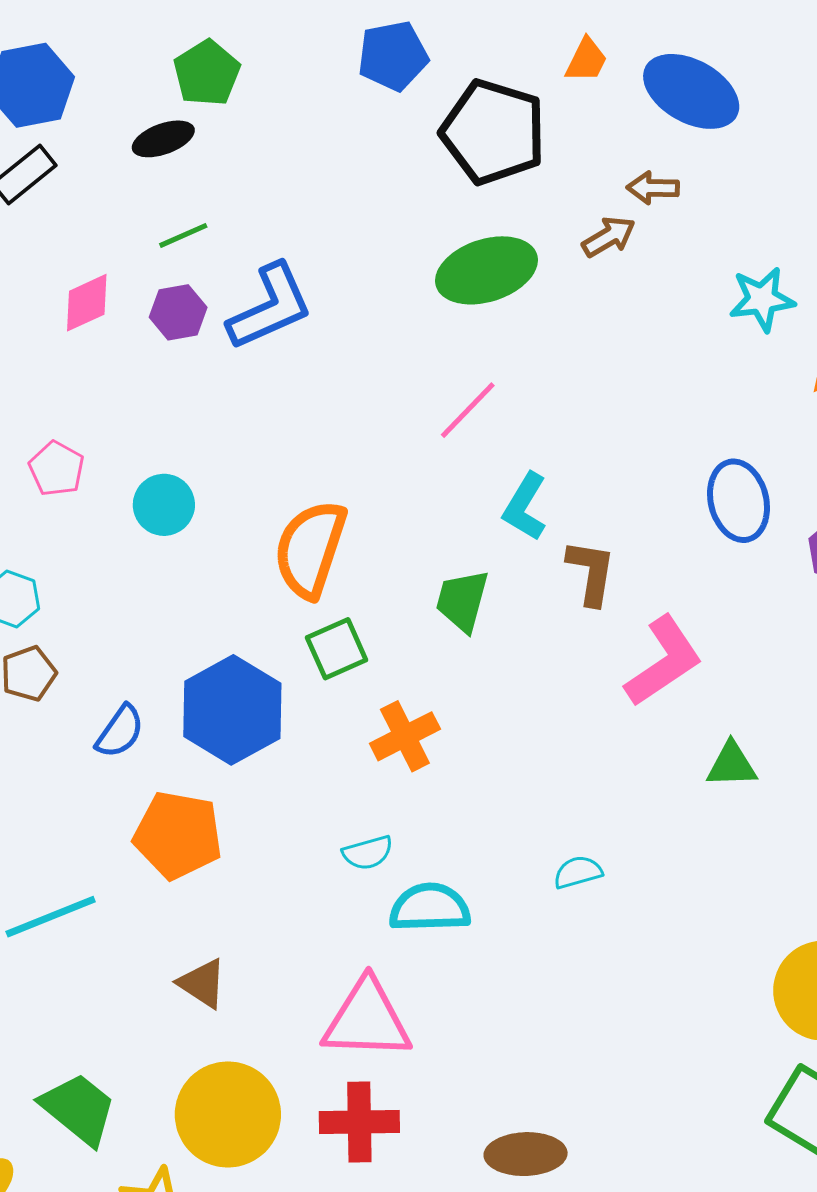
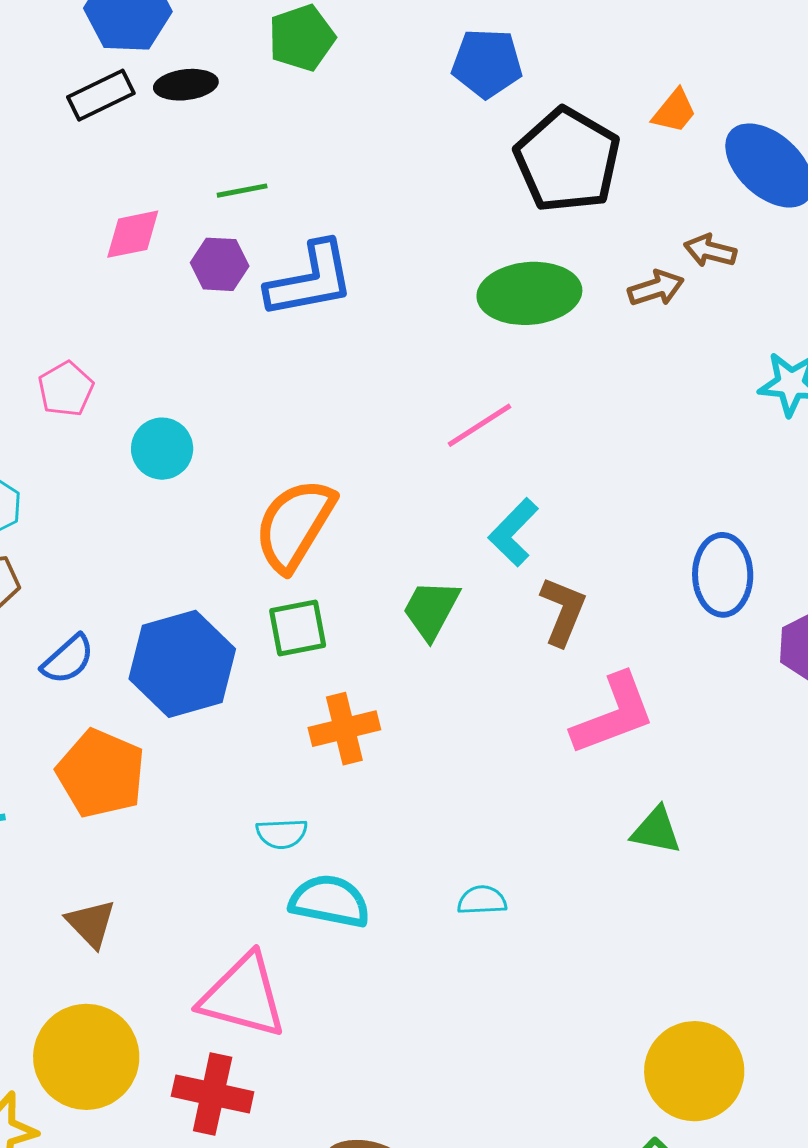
black ellipse: (163, 139) -> (186, 85), moved

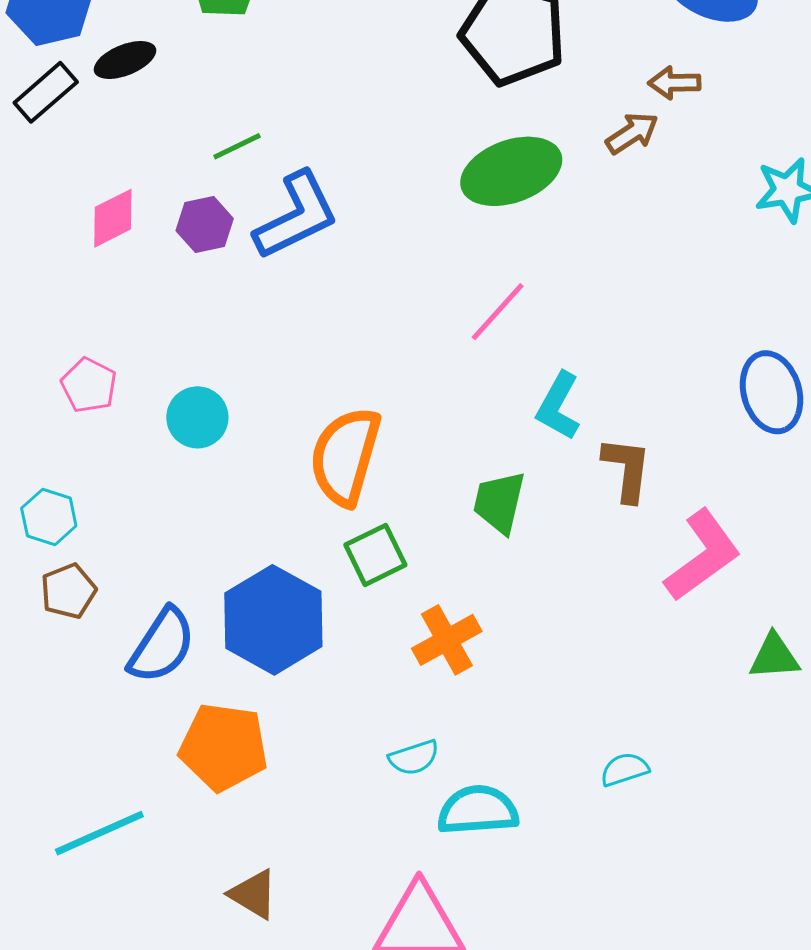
green line: (242, 191) -> (237, 146), moved
blue semicircle: (68, 659) -> (162, 646), size x1.4

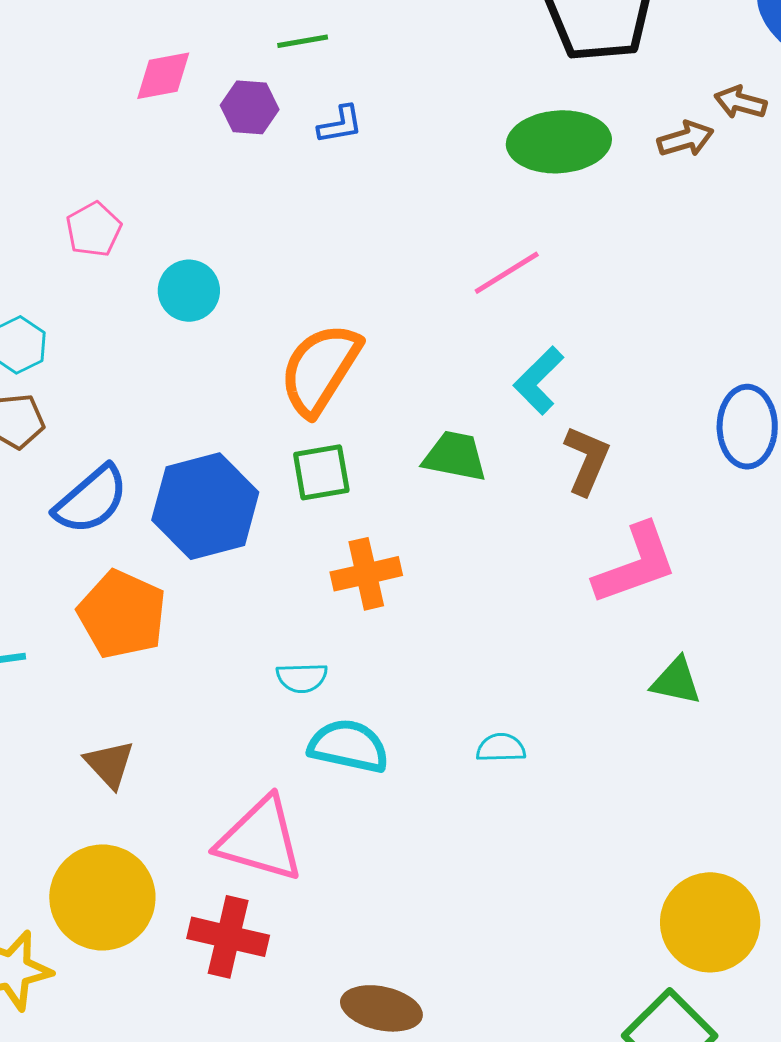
blue L-shape: (296, 216) -> (340, 124), size x0.5
green trapezoid: (499, 502) -> (455, 456), turned 72

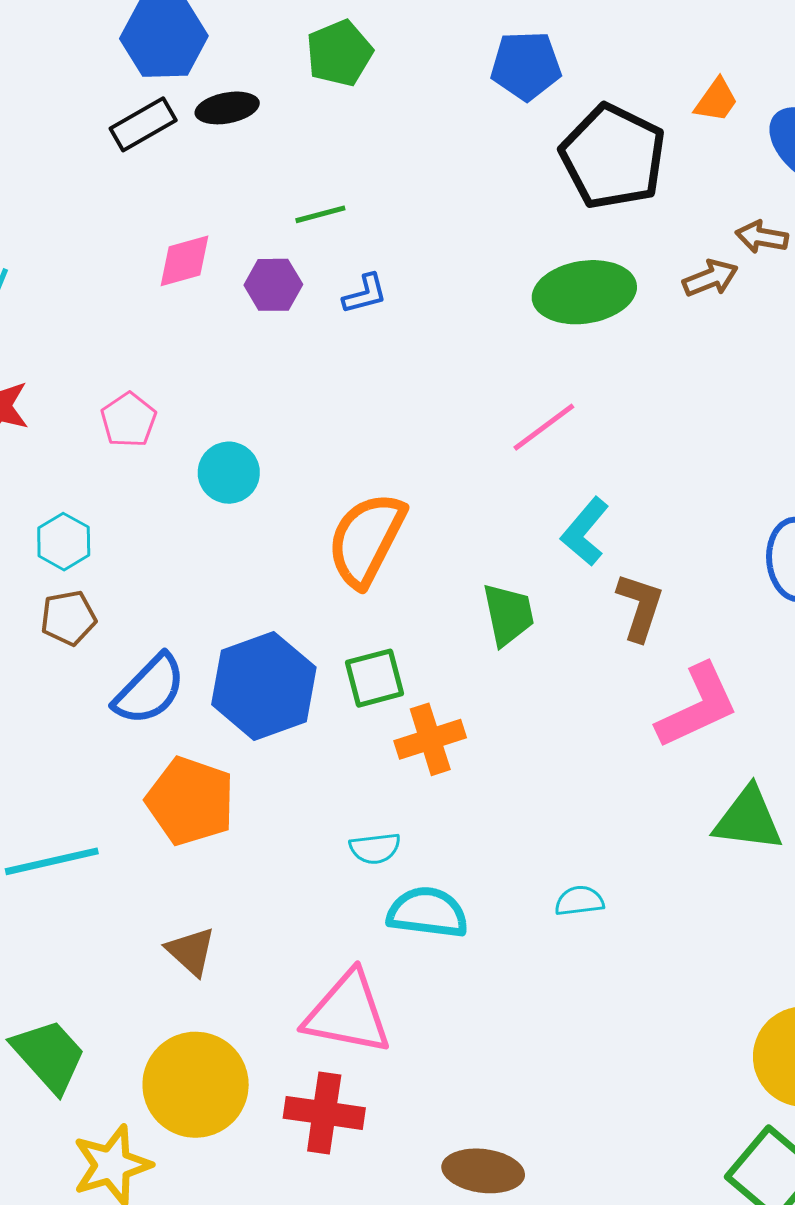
green trapezoid: (455, 456) -> (508, 614), turned 72
green square: (321, 472) -> (375, 678), moved
green triangle: (676, 681) -> (748, 819), size x1.4

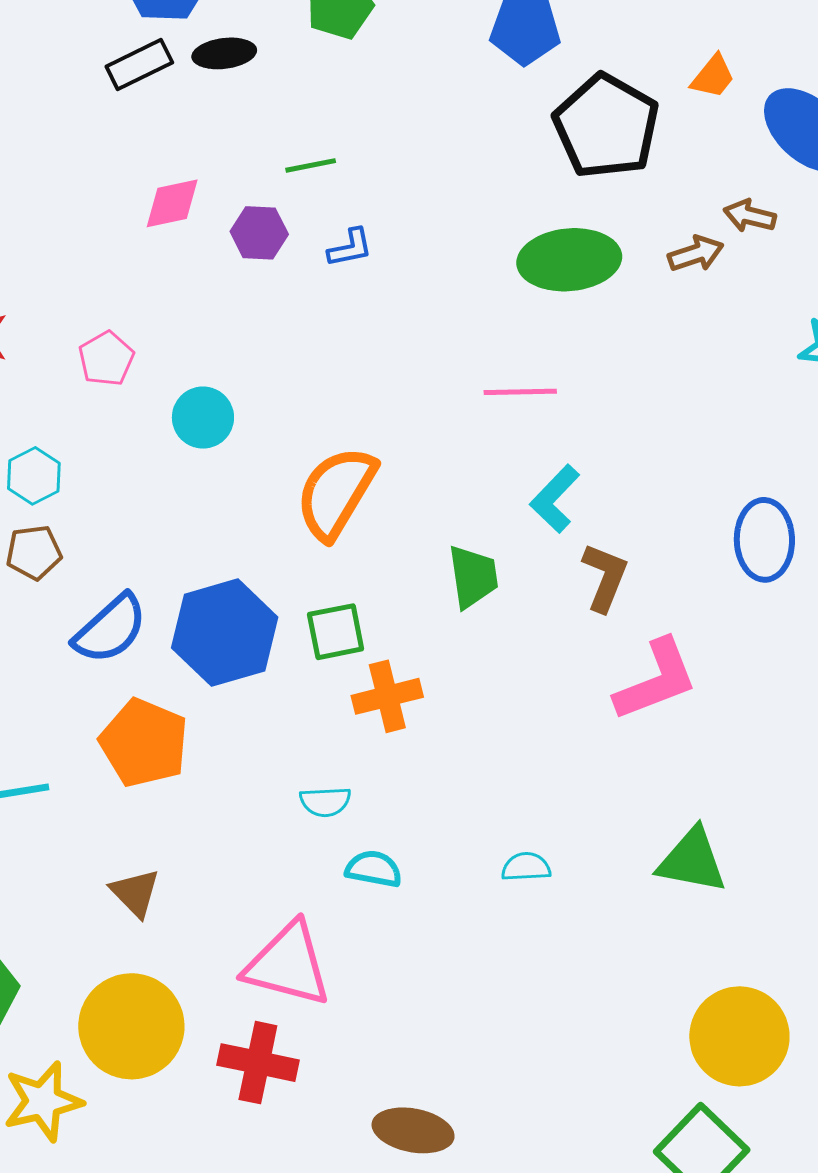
pink line: (544, 427) -> (520, 392), turned 32
green triangle: (748, 819) -> (692, 861), moved
cyan semicircle: (428, 912) -> (374, 869), size x0.7

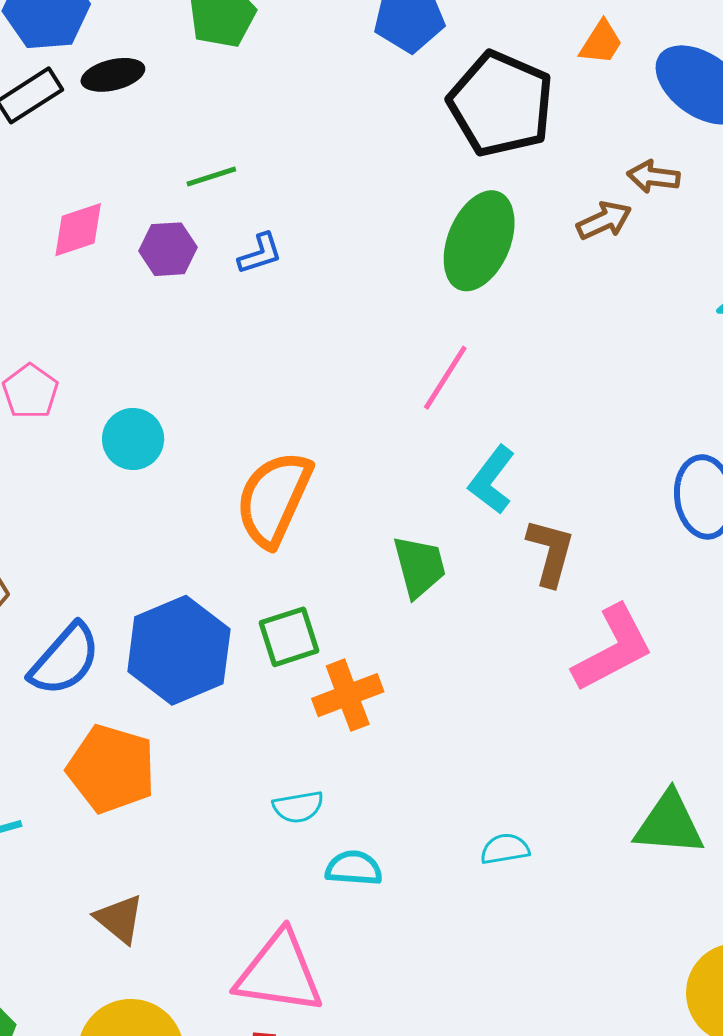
green ellipse: (569, 260) -> (479, 241), turned -56
pink line: (520, 392) -> (445, 378), turned -50

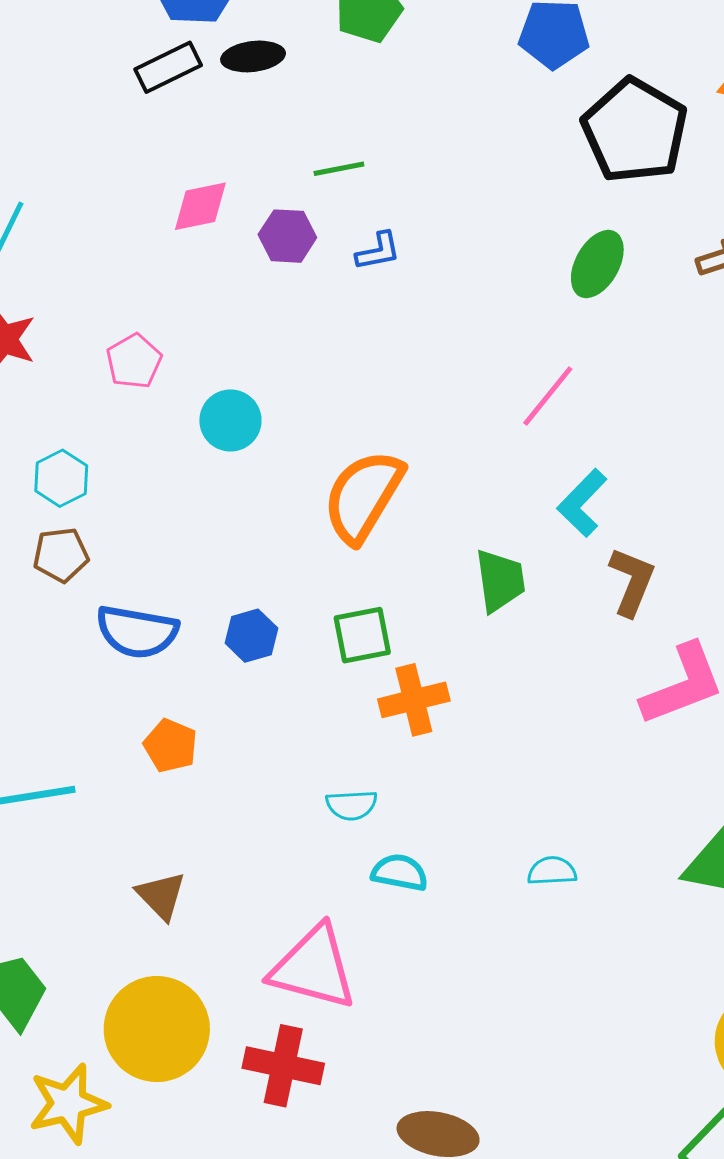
green ellipse: (479, 241) -> (597, 264), size x0.7
blue hexagon: (179, 650) -> (251, 636), size x0.5
blue semicircle: (65, 660) -> (137, 632), turned 52
orange pentagon: (111, 769) -> (170, 746), size x0.6

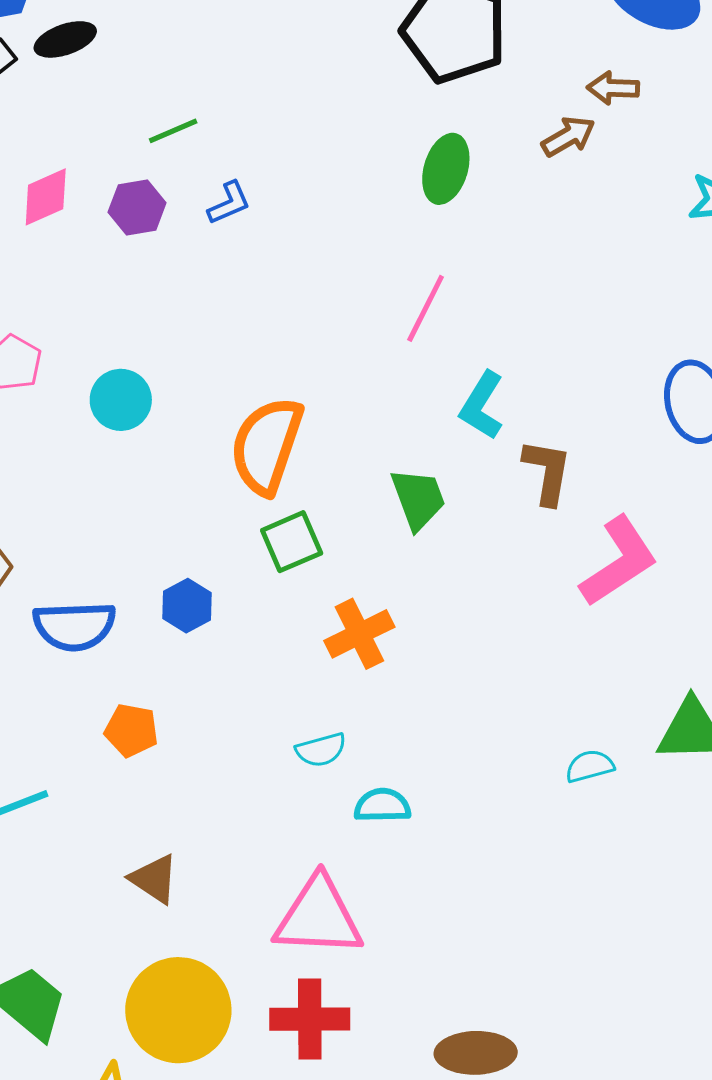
green square: (362, 635) -> (292, 542), moved
cyan semicircle: (552, 871) -> (590, 766), moved

